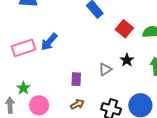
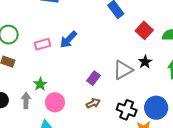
pink rectangle: (24, 48) -> (43, 44), size x0.7
gray triangle: (105, 69) -> (123, 70), size x1.5
purple rectangle: (76, 79) -> (93, 78), turned 32

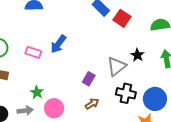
red square: (144, 30) -> (122, 18), moved
pink rectangle: (43, 44) -> (33, 52), turned 42
gray arrow: (26, 100) -> (25, 111), turned 91
black cross: (127, 110) -> (126, 93), moved

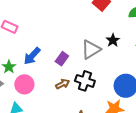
blue arrow: (58, 44) -> (32, 56), moved
black cross: (126, 93) -> (85, 81), moved

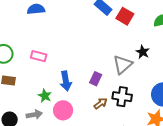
blue arrow: (32, 56) -> (66, 81), turned -42

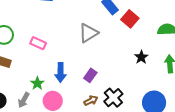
gray triangle: (123, 65) -> (88, 33), moved
black cross: (122, 97) -> (113, 98), turned 30
gray arrow: (34, 115) -> (24, 100), turned 119

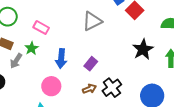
black star: (141, 57) -> (143, 49), size x1.5
green star: (37, 83) -> (32, 48), moved
gray arrow: (24, 100) -> (16, 61), moved

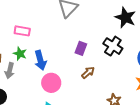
blue arrow: (61, 58) -> (40, 60), moved
black cross: (112, 88) -> (113, 46), moved

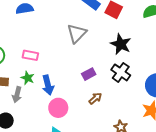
black star: (125, 18) -> (121, 44), moved
purple rectangle: (81, 48) -> (89, 74), turned 40

